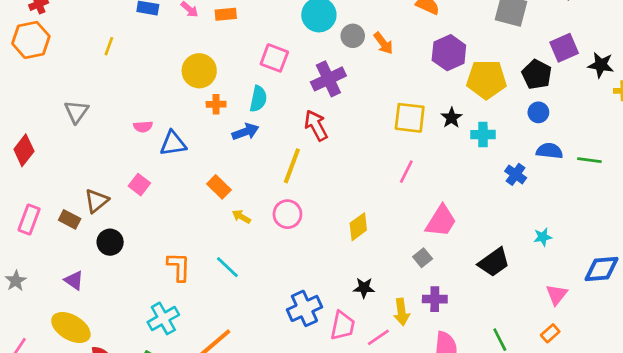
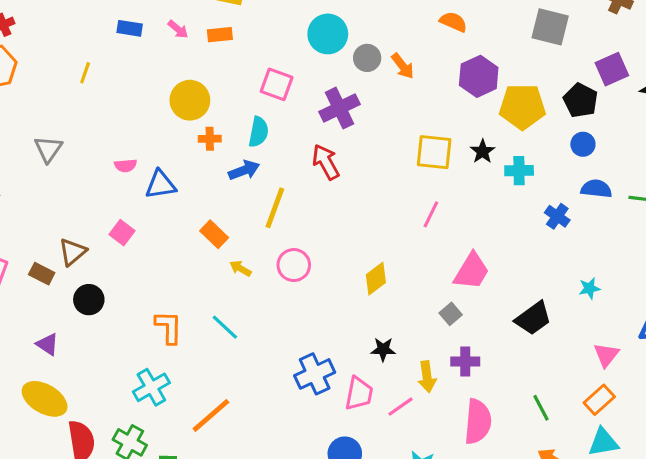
yellow line: (292, 166) -> (275, 208), moved
orange rectangle: (550, 333) -> (599, 400), size x1.4

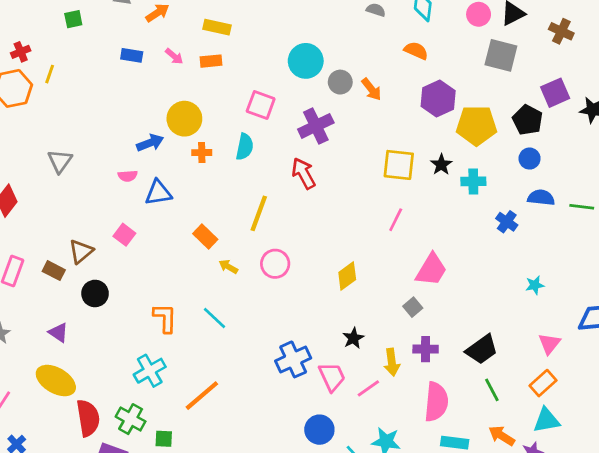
yellow line: (85, 73) -> (50, 74), moved
blue arrow: (244, 170) -> (150, 143), moved
black trapezoid: (533, 318) -> (482, 349), moved
black star: (383, 349) -> (353, 338), turned -30
pink trapezoid: (359, 393) -> (332, 377), turned -36

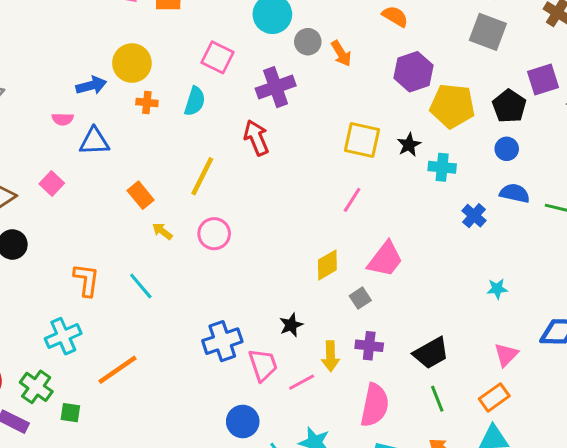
yellow diamond: (347, 276) -> (327, 265), moved

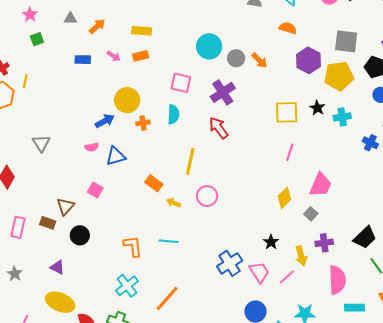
gray square: (488, 32) -> (346, 41), moved
cyan line: (141, 286) -> (169, 241), turned -30

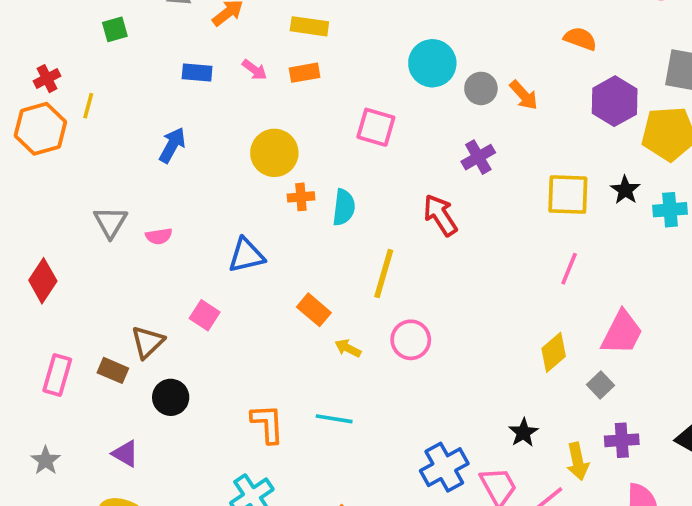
purple cross: (223, 92) -> (478, 157), moved, size x0.7
cyan semicircle: (173, 114) -> (344, 207), moved
blue arrow: (105, 121) -> (172, 145), moved, turned -36
pink semicircle: (92, 147) -> (159, 236), moved

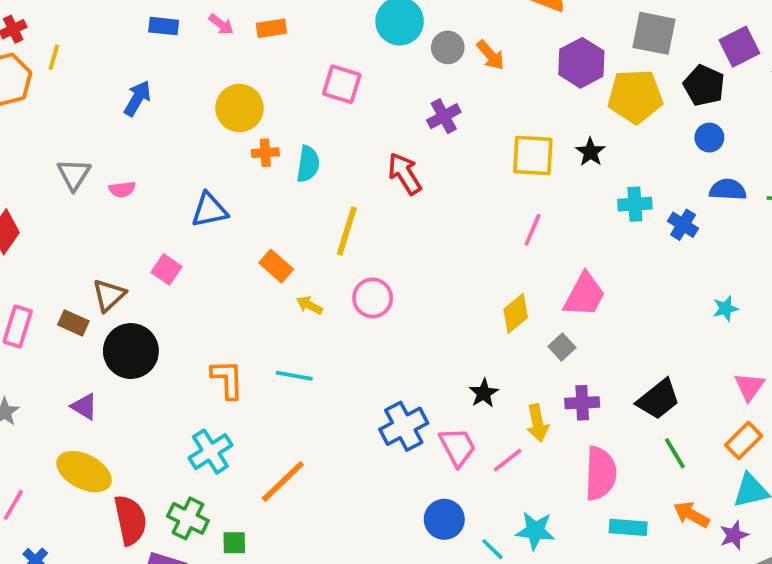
cyan cross: (670, 210) -> (635, 204), moved
black circle: (171, 397) -> (131, 351), size x1.5

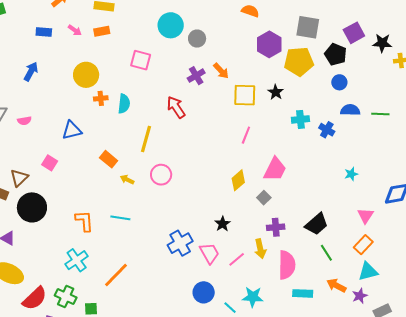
orange arrow: (490, 55) -> (221, 71), moved
yellow arrow: (537, 423) -> (260, 249), moved
red semicircle: (130, 520) -> (35, 298), turned 60

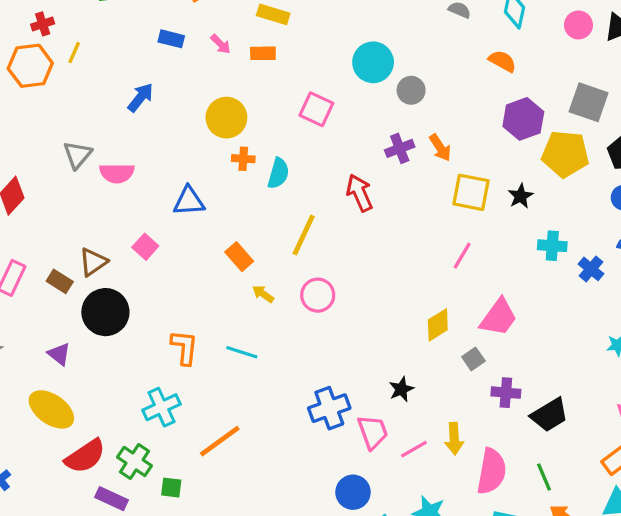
pink semicircle: (24, 121) -> (117, 173), size x1.5
purple cross: (276, 227) -> (506, 393), moved
green line: (326, 253) -> (544, 477), moved

